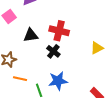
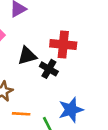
black cross: (53, 51) -> (49, 69), moved

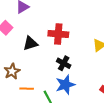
black cross: (49, 69) -> (64, 63), moved

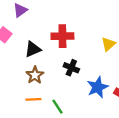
brown star: (12, 71) -> (35, 75), moved
blue star: (65, 85) -> (98, 87), moved

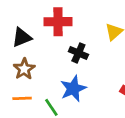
black cross: (71, 68) -> (78, 53), moved
blue star: (98, 87) -> (73, 89), moved

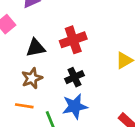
red cross: (58, 22) -> (73, 40), turned -30
black cross: (78, 53) -> (74, 77), moved, turned 30

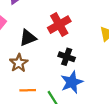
black cross: (74, 77) -> (67, 57), turned -35
brown star: (32, 78) -> (19, 63), moved

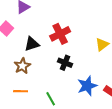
blue star: (72, 82) -> (87, 86), moved
orange line: (28, 90) -> (21, 91), moved

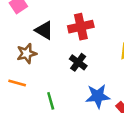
black triangle: (32, 44) -> (44, 30), turned 35

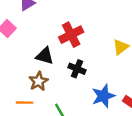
black triangle: (44, 30) -> (45, 56), moved
brown star: (27, 54) -> (39, 81), moved

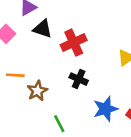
black triangle: (45, 56) -> (43, 29), moved
orange line: (25, 103) -> (15, 75), moved

